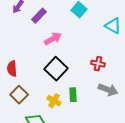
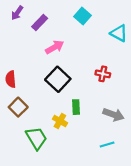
gray arrow: (108, 90) -> (113, 115), moved
yellow cross: (54, 101) -> (60, 121), moved

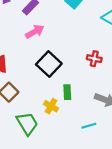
pink arrow: (55, 47) -> (35, 32), moved
cyan line: (107, 145) -> (89, 126), moved

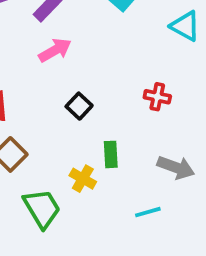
black square: (49, 64) -> (79, 106), size x0.6

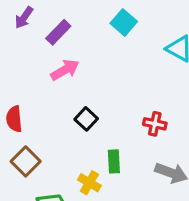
red cross: (157, 97) -> (155, 124), moved

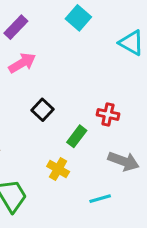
green rectangle: (114, 161) -> (77, 136), moved, turned 40
yellow cross: (89, 183) -> (58, 169), moved

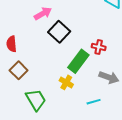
black square: (42, 110) -> (59, 32), moved, size x1.5
green rectangle: (77, 136) -> (78, 61), size x1.6

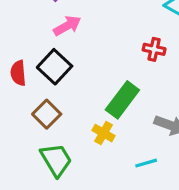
black square: (59, 32) -> (55, 67), moved
red cross: (99, 47) -> (154, 49), moved
brown square: (19, 70) -> (47, 114), moved

